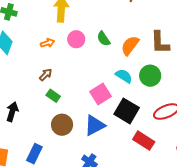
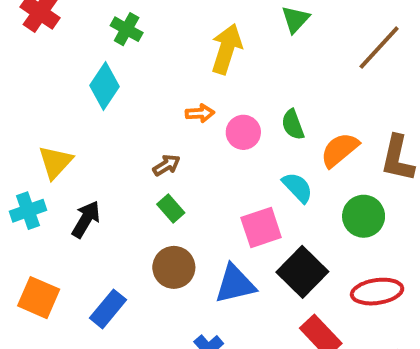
pink circle: (76, 39) -> (243, 132), moved
orange arrow: (47, 43) -> (200, 113), moved
cyan semicircle: (124, 76) -> (297, 187), moved

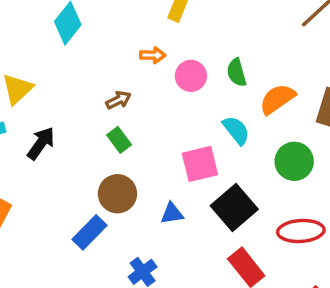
blue triangle: (235, 284) -> (172, 213), size x0.6
blue rectangle: (108, 309) -> (89, 232), moved

